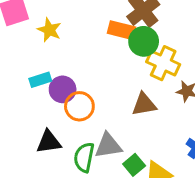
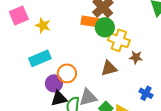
cyan rectangle: (40, 80) -> (40, 58), size x1.5
purple circle: (63, 89) -> (54, 83), moved
black triangle: (49, 142) -> (59, 98), moved

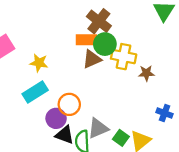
yellow star: (43, 25) -> (39, 63), moved
brown triangle: (109, 68) -> (92, 59), moved
black triangle: (59, 98) -> (65, 135), turned 42

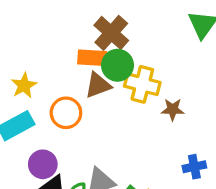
yellow star: (39, 63) -> (24, 85), turned 30
orange circle: (69, 104) -> (66, 113), moved
blue cross: (165, 113) -> (194, 167), turned -35

